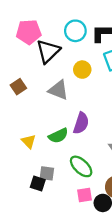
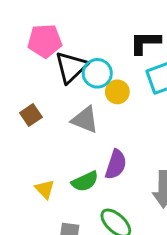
cyan circle: (75, 31) -> (97, 73), moved

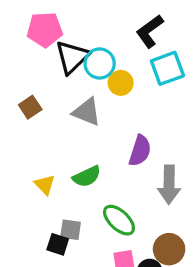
black L-shape: (145, 42) -> (150, 31), turned -36
purple semicircle: (116, 164) -> (140, 151), moved

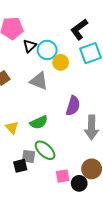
black triangle: (72, 57) -> (30, 46), size x0.6
green ellipse: (119, 220) -> (45, 150), moved
black square: (58, 244) -> (20, 166), turned -32

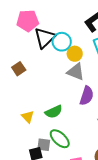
black triangle: (30, 46) -> (45, 38), size x1.6
gray triangle: (39, 81) -> (76, 72), moved

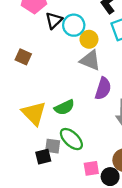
black triangle: (45, 38) -> (54, 20), size x0.7
brown square: (19, 69) -> (23, 57), turned -32
yellow triangle: (28, 117) -> (34, 113), size x1.6

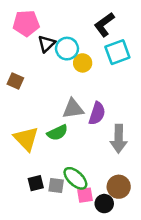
gray triangle: (90, 60) -> (73, 109), moved, turned -30
green ellipse: (71, 139) -> (75, 178), moved
gray square: (53, 146) -> (56, 186), moved

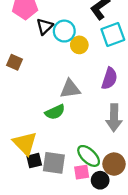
purple semicircle: (97, 113) -> (109, 78), moved
yellow triangle: (26, 139) -> (25, 143), moved
green ellipse: (75, 178) -> (89, 156), moved
gray square: (56, 186) -> (54, 163), size x1.5

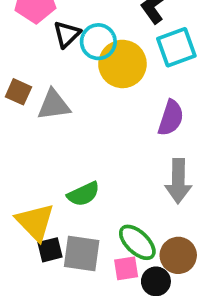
yellow circle: (79, 45) -> (122, 64), size x1.6
gray triangle: (70, 89) -> (54, 105), moved
green semicircle: (55, 112) -> (83, 194), moved

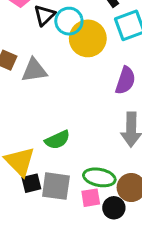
green ellipse: (137, 242) -> (99, 177), turned -32

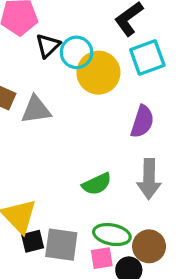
green semicircle: (57, 140) -> (97, 184), moved

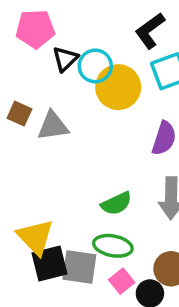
green ellipse: (112, 235) -> (113, 246), moved
black square: (33, 241) -> (49, 263), size x1.5
pink square: (102, 258) -> (122, 281), turned -30

